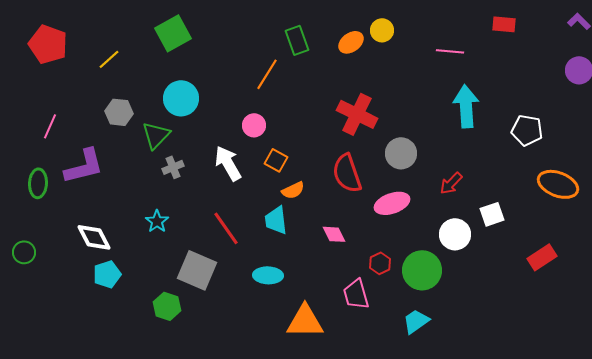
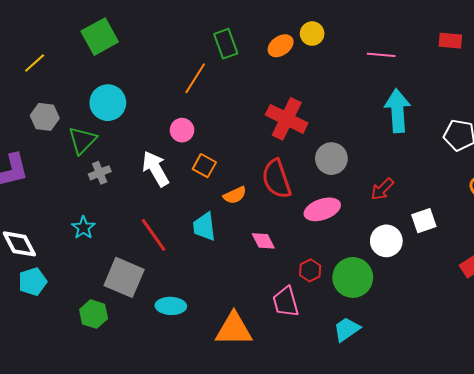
red rectangle: (504, 24) -> (450, 41), moved
orange semicircle: (293, 190) -> (235, 195), moved
cyan ellipse: (268, 275) -> (171, 306), moved

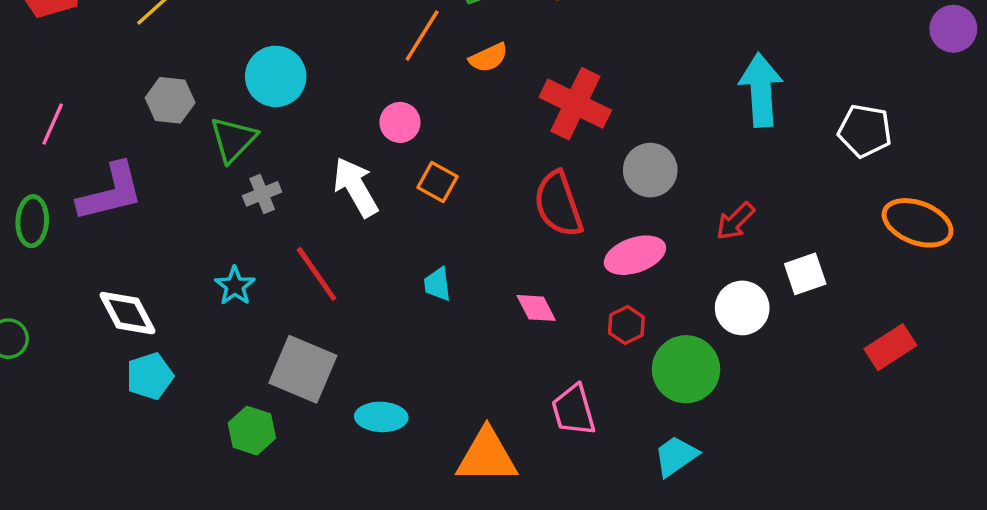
orange semicircle: (235, 195) -> (488, 58), moved
cyan trapezoid: (204, 227) -> (437, 284), size x0.7
red line: (154, 235) -> (317, 274), moved
red hexagon: (310, 270) -> (626, 325), moved

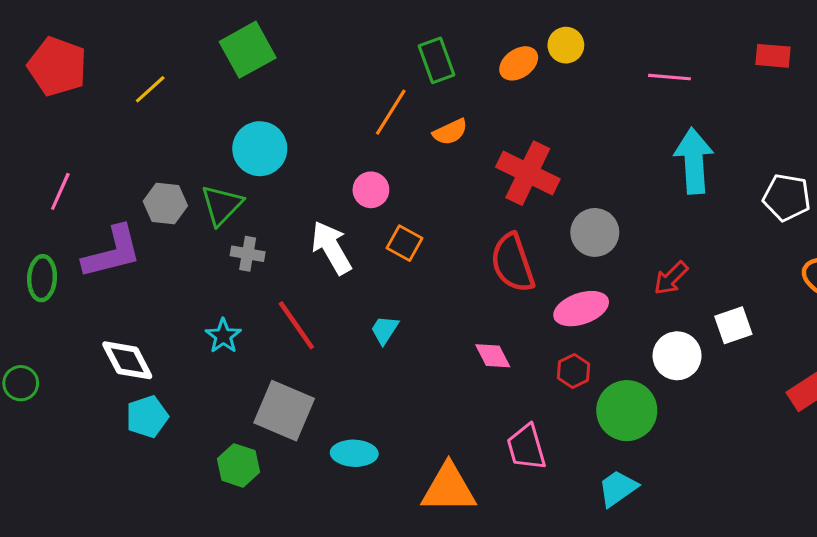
gray hexagon: (170, 100) -> (165, 204), moved
gray cross: (262, 194) -> (248, 254), turned 32
cyan trapezoid: (437, 284) -> (385, 330), moved, turned 40

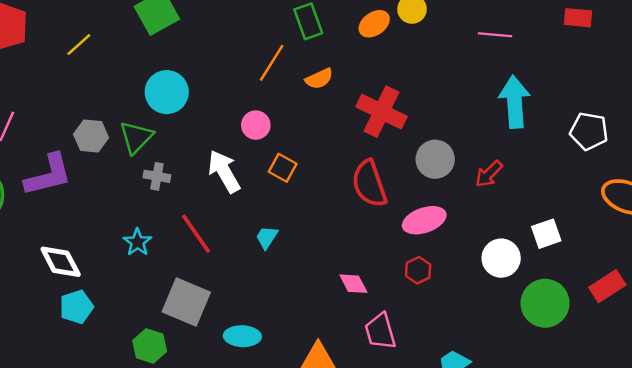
red arrow: (671, 278) -> (489, 174), moved
pink diamond: (493, 356) -> (353, 284), moved
green circle: (627, 411) -> (545, 303), moved

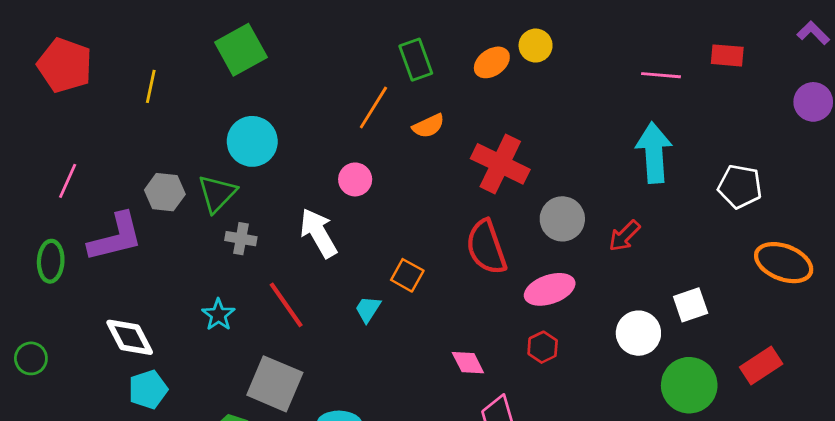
pink line: (495, 35) -> (661, 75), moved
yellow line: (79, 44) -> (151, 86), turned -36
orange square: (283, 168) -> (407, 275), moved

